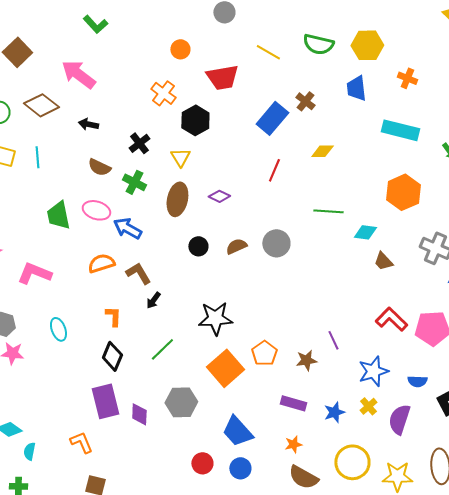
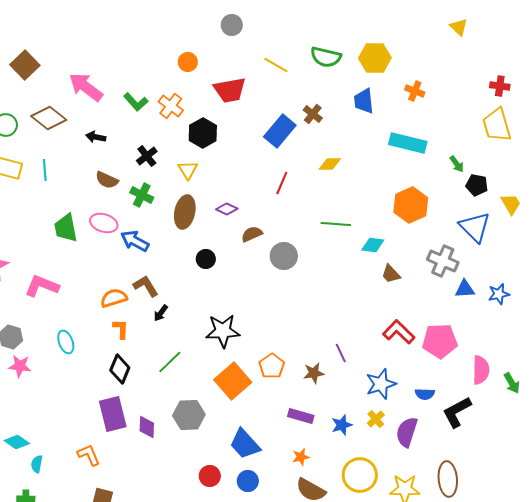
green L-shape: (95, 24) -> (136, 102), moved
brown semicircle: (236, 246) -> (252, 234), moved
orange semicircle: (101, 263) -> (114, 298), moved

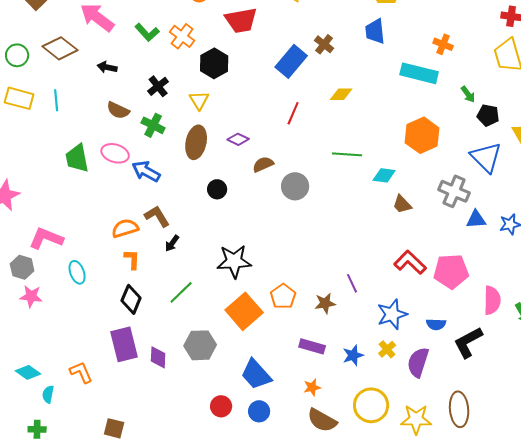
orange cross: (415, 91) -> (443, 44), moved
pink L-shape: (42, 286) -> (46, 238), moved
orange L-shape: (89, 455) -> (81, 372), moved

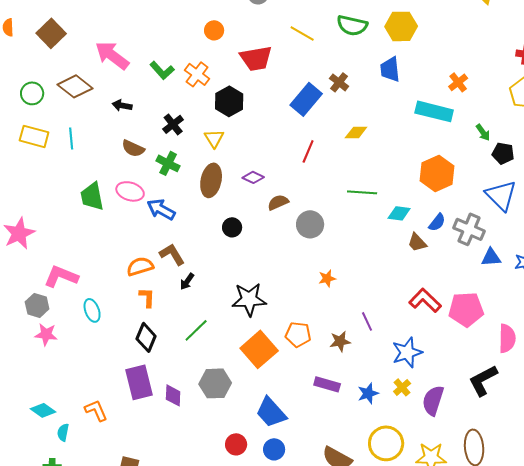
orange cross: (443, 44) -> (458, 82), turned 30
orange pentagon: (283, 296) -> (298, 334), turned -30
blue semicircle: (436, 324) -> (437, 222), moved, turned -54
orange star: (312, 387) -> (327, 278), moved

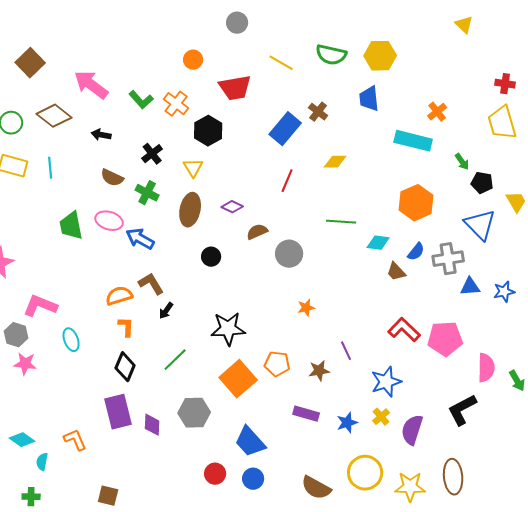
gray cross: (469, 229) -> (448, 259), turned -32

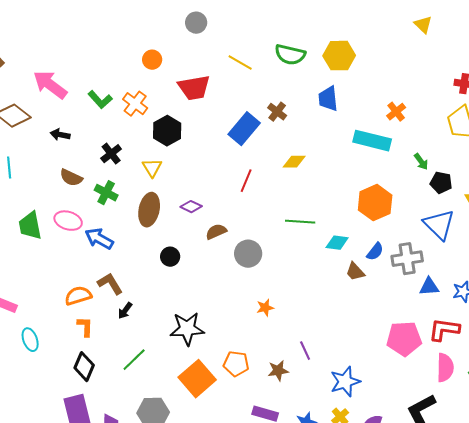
red L-shape: (404, 330) -> (444, 330), moved, turned -36

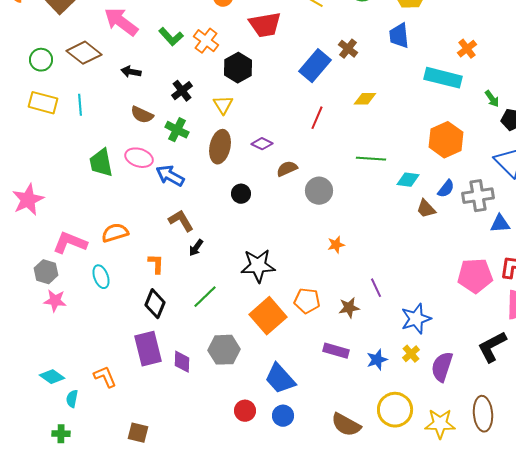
orange semicircle: (78, 296) -> (115, 233), moved

